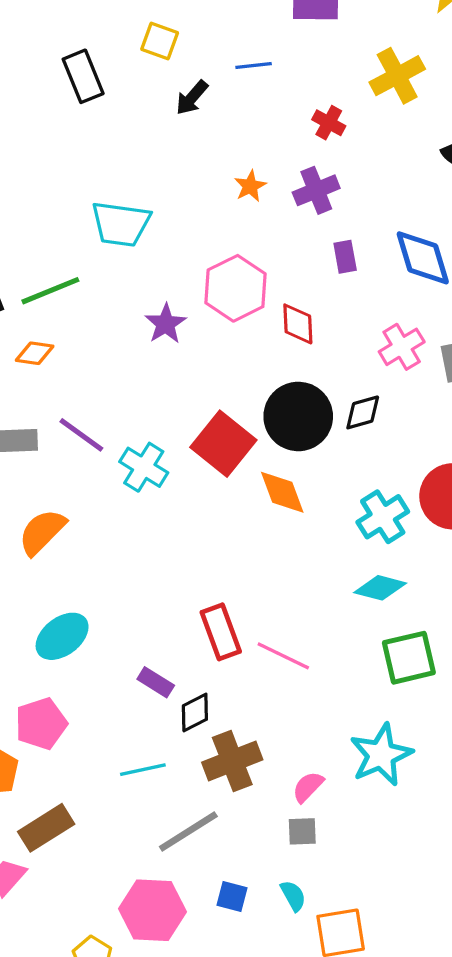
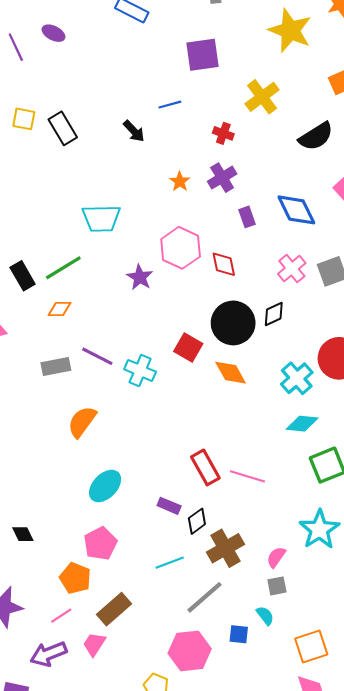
yellow square: (160, 41) -> (24, 119), moved
black arrow: (192, 98) -> (134, 131), turned -75
red square: (223, 444) -> (188, 348), size x0.7
cyan semicircle: (293, 896) -> (265, 616), moved

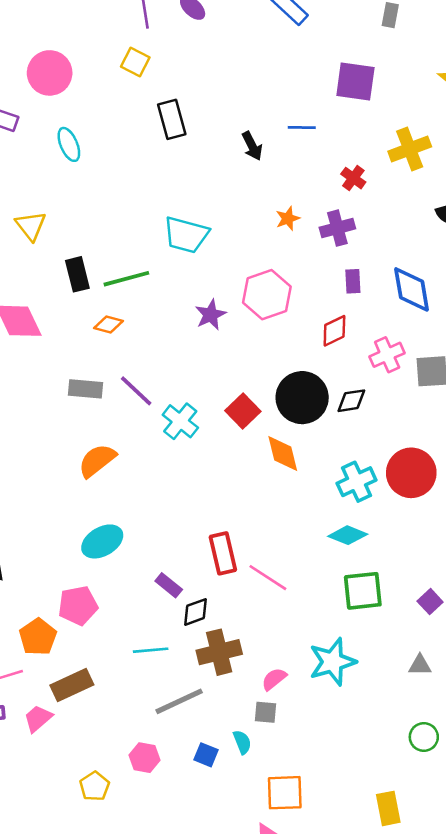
yellow square: (24, 119) -> (135, 62), moved
red diamond: (224, 264) -> (334, 331), moved, turned 60
pink hexagon: (190, 651) -> (144, 758), size x0.6

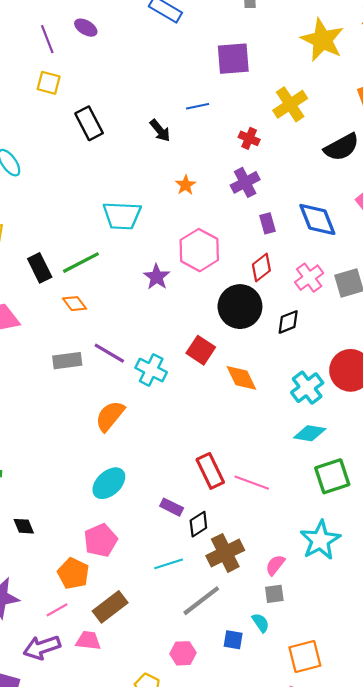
orange star: (288, 219) -> (186, 185), moved
orange diamond: (109, 325) -> (74, 304), turned 50
black circle: (302, 398) -> (240, 307), moved
orange semicircle: (97, 461) -> (110, 416), moved
pink trapezoid: (38, 718) -> (88, 641), turned 60

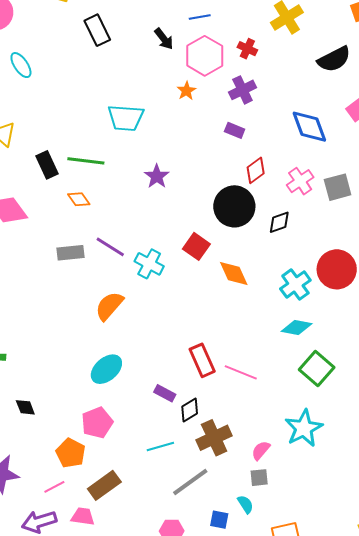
purple rectangle: (268, 223) -> (235, 130), moved, turned -54
pink hexagon: (199, 250) -> (205, 56), moved
green line: (81, 263) -> (86, 161), turned 33
green square: (332, 476) -> (317, 368), turned -32

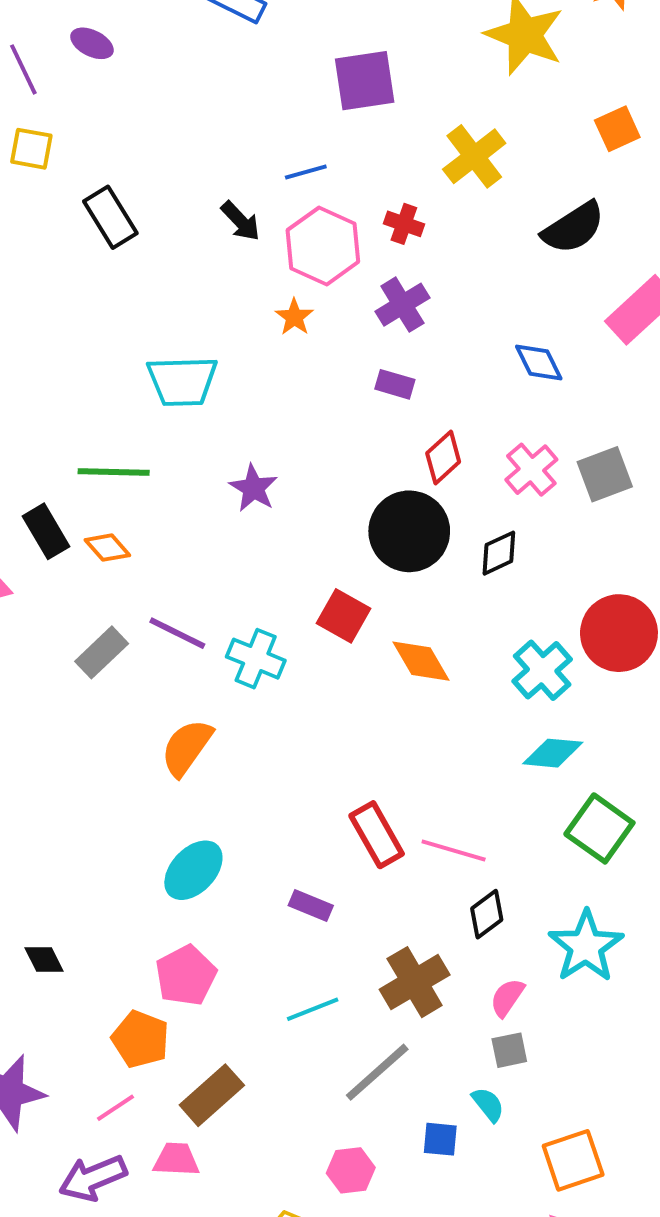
blue diamond: (309, 127) -> (539, 363), size x0.7
black rectangle: (47, 165) -> (46, 531), moved
gray rectangle: (71, 253) -> (102, 652), turned -32
black diamond: (190, 410) -> (487, 914), moved

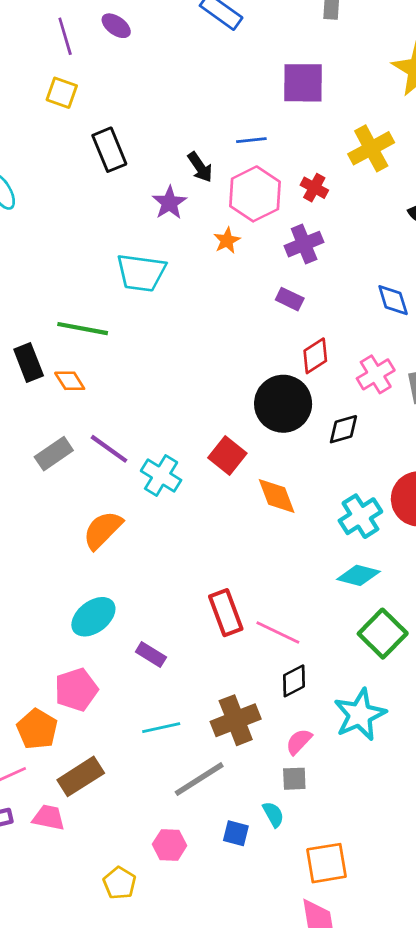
purple star: (253, 488) -> (169, 203), moved
purple rectangle: (311, 905) -> (151, 655), moved

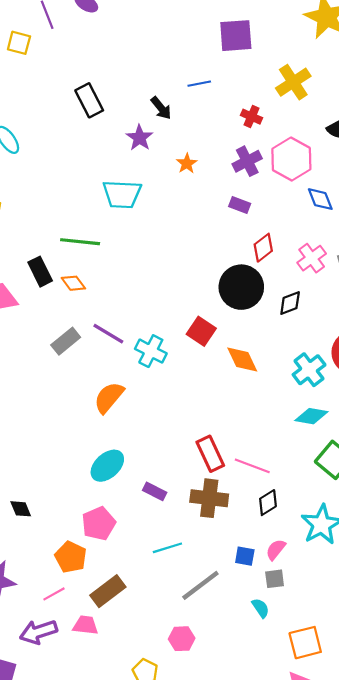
yellow square: (62, 93) -> (19, 43), moved
pink hexagon: (255, 194) -> (291, 159), moved
brown cross: (236, 720) -> (209, 498), moved, turned 33
blue square: (236, 833) -> (245, 556), moved

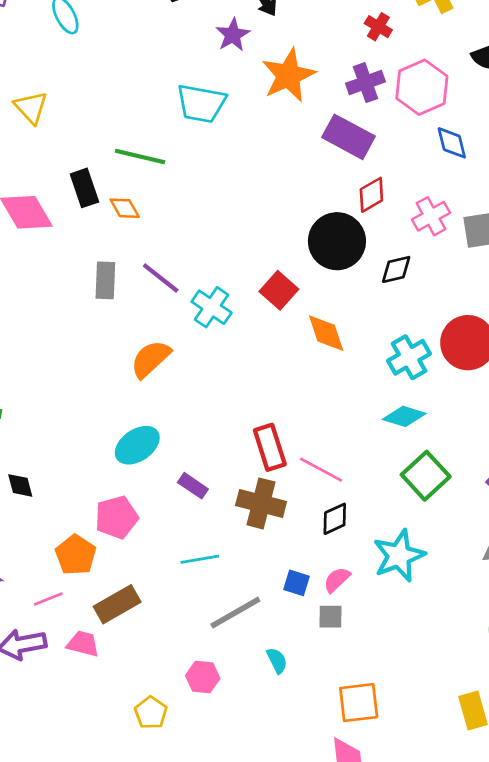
orange star: (187, 163) -> (288, 75), size x2.0
purple rectangle: (240, 205) -> (348, 137), size x1.8
gray rectangle: (66, 341) -> (105, 280), turned -56
cyan semicircle: (261, 608) -> (277, 661), moved

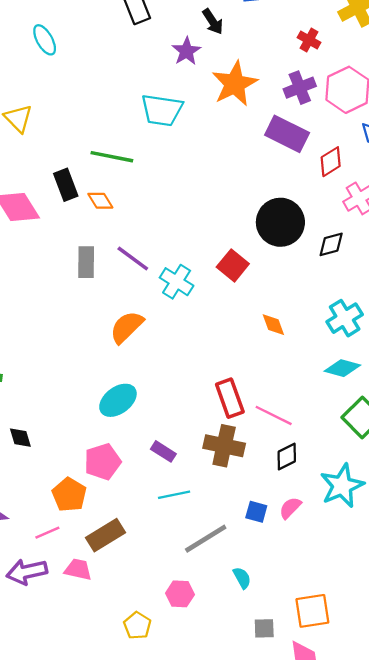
red diamond: (371, 195) -> (331, 162), moved
orange diamond: (326, 333) -> (273, 325), moved, size x0.7
purple rectangle: (193, 486) -> (163, 451), moved
gray square: (331, 617) -> (264, 628), moved

